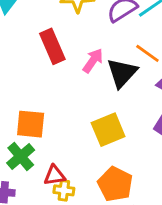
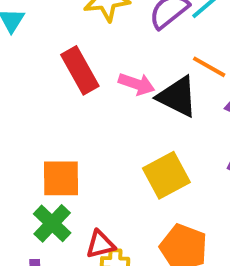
pink arrow: (93, 61) -> (137, 84), turned 80
black triangle: (122, 73) -> (177, 97), turned -40

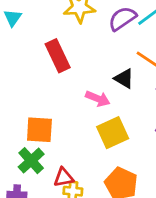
pink arrow: (137, 84) -> (98, 99), moved
black triangle: (177, 97) -> (124, 78), size x0.7

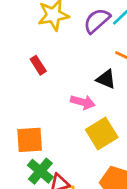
red rectangle: (58, 56) -> (38, 65), size x0.6
green cross: (31, 161) -> (40, 171), moved

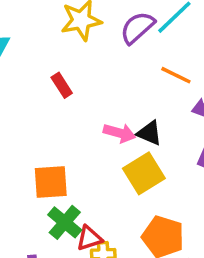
black triangle: (106, 79) -> (149, 133), moved

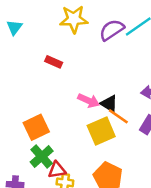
orange line: (176, 75) -> (118, 116), moved
red rectangle: (62, 85) -> (54, 62), turned -42
orange square: (51, 182) -> (36, 127), turned -30

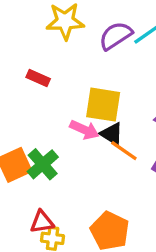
yellow square: (101, 131) -> (103, 105), moved, turned 32
green cross: (42, 157) -> (43, 164), moved

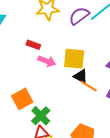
pink arrow: (84, 130) -> (47, 61), moved
green cross: (43, 164) -> (41, 116), moved

